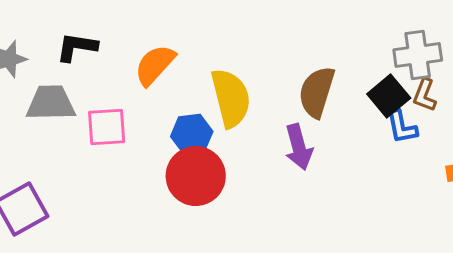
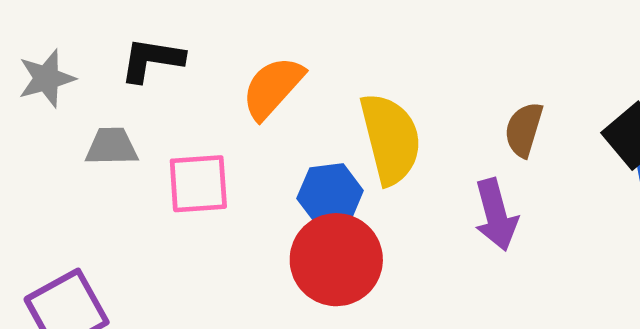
brown semicircle: (317, 92) -> (524, 129), size x0.7
gray trapezoid: (51, 103) -> (112, 147), size x0.7

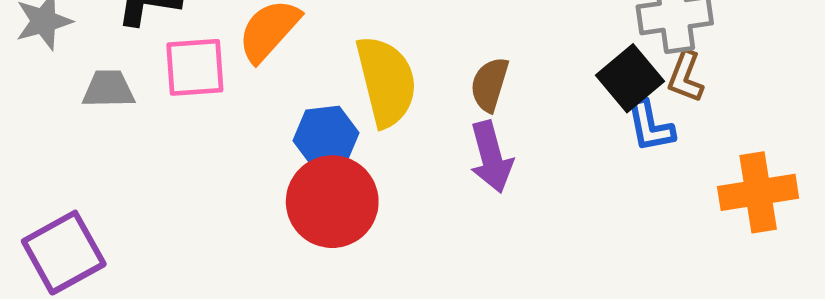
brown semicircle: (524, 129) -> (490, 84), moved
pink square: (198, 184) -> (195, 67), moved

